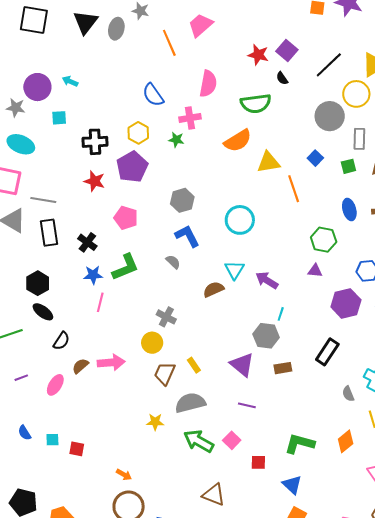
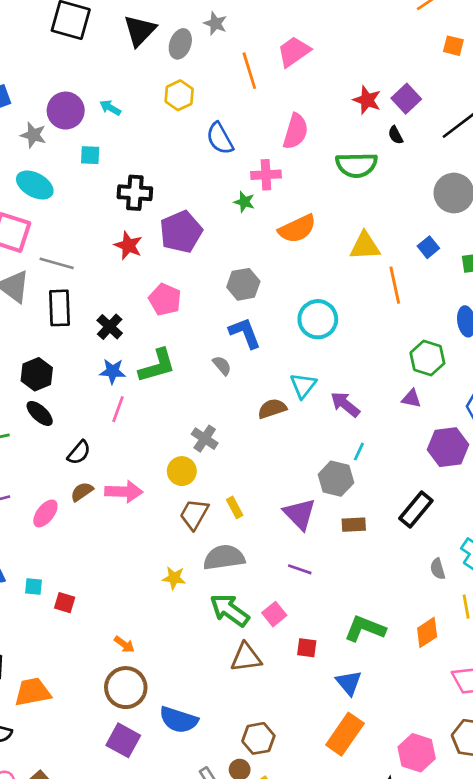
yellow hexagon: (138, 133) -> (179, 95), moved
orange semicircle: (238, 141) -> (297, 229), moved
black semicircle: (61, 341) -> (79, 453), moved
brown triangle: (214, 495) -> (246, 657), moved, turned -35

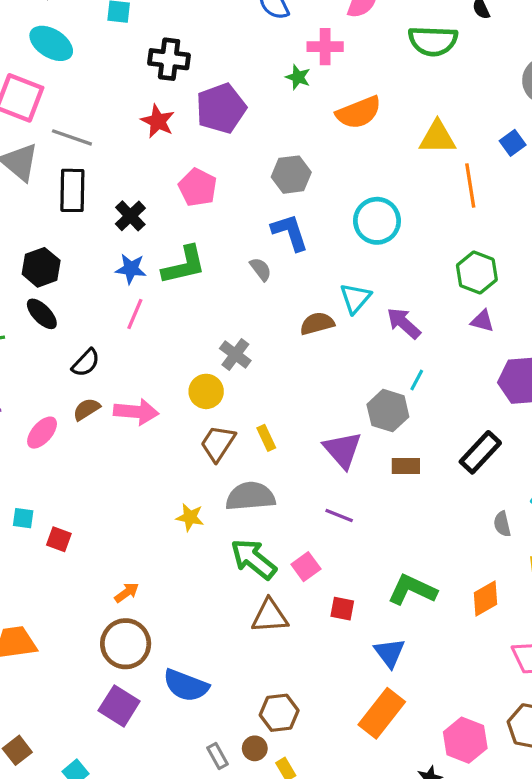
green hexagon: (427, 358) -> (477, 273), moved
orange arrow: (124, 644) -> (127, 592), turned -75

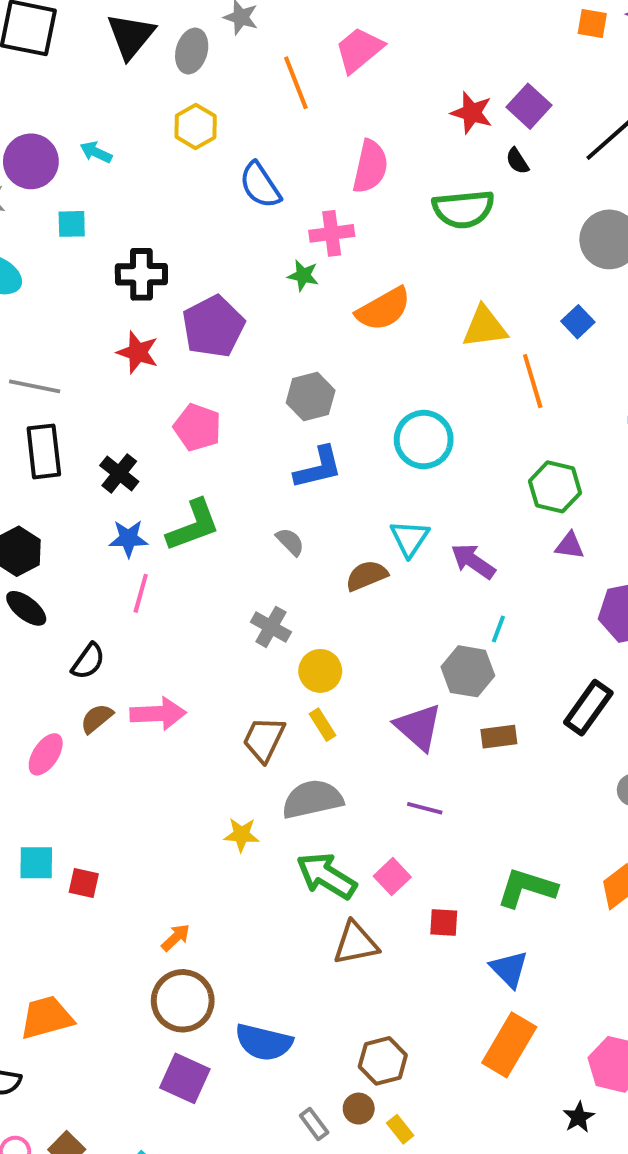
blue L-shape: (290, 232) -> (318, 468), turned 102
gray semicircle: (261, 269) -> (290, 542), moved
yellow circle: (206, 391) -> (320, 671), moved
cyan square: (23, 518) -> (36, 863), size x1.4

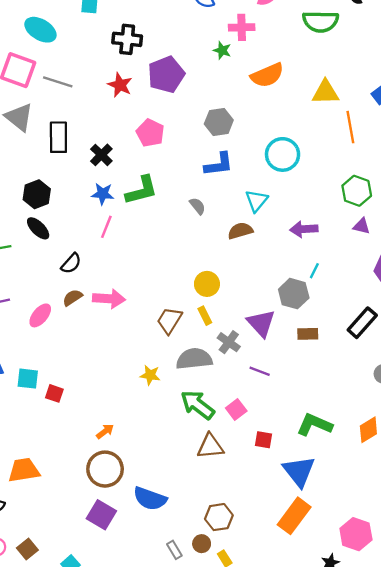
gray line: (35, 386) -> (58, 82), moved
cyan triangle: (409, 538) -> (256, 201), moved
purple arrow: (473, 561) -> (304, 229), turned -44
gray cross: (271, 627) -> (229, 342), moved
blue triangle: (509, 969) -> (299, 471), size x1.4

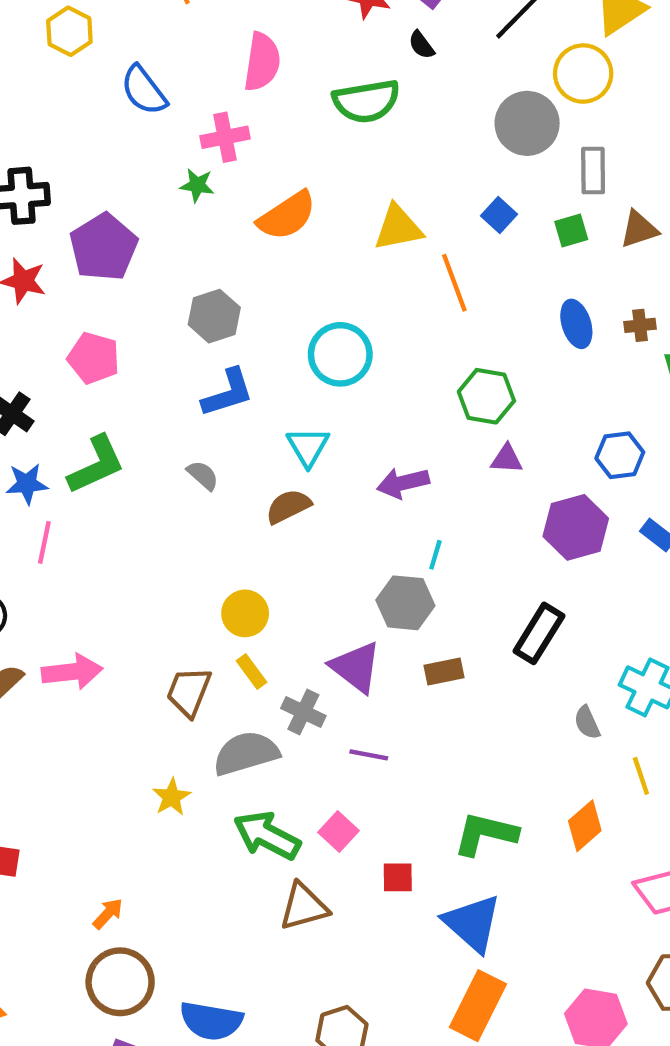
yellow star: (150, 375) -> (172, 797), turned -30

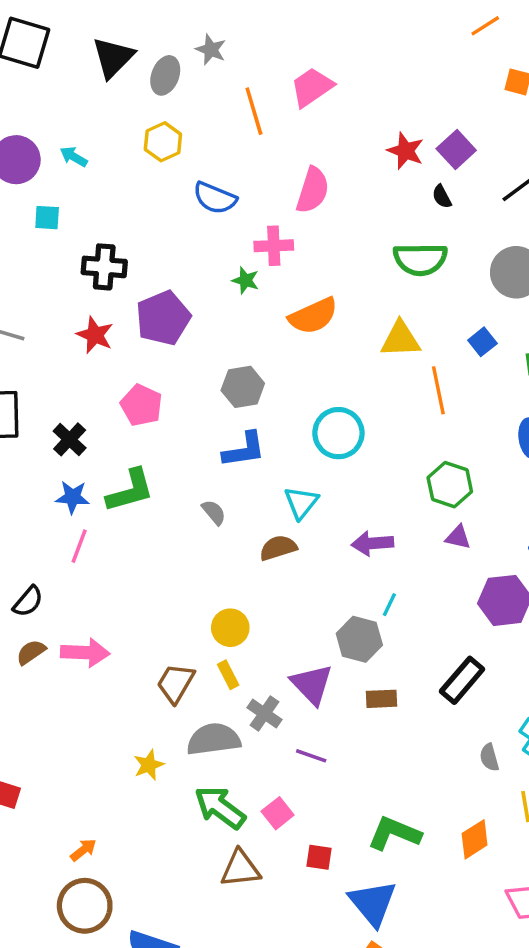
blue semicircle: (144, 90) -> (215, 198), turned -39
green semicircle: (366, 101) -> (420, 259), moved

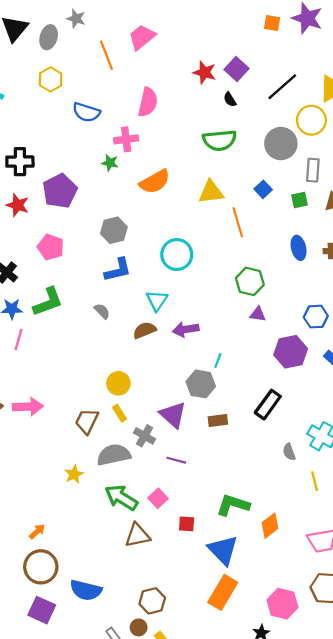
purple arrow: (372, 543) -> (186, 329), moved
orange diamond: (475, 839) -> (270, 526), moved

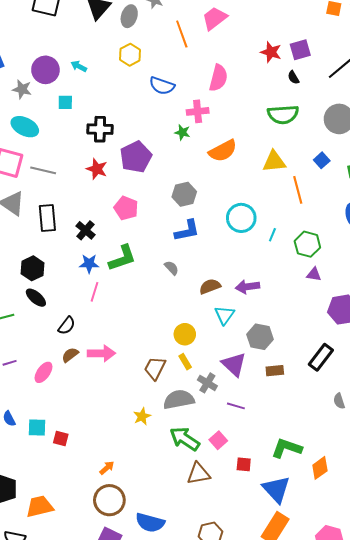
purple square: (237, 69) -> (300, 50), turned 30
cyan triangle: (157, 300) -> (224, 315), moved
cyan line: (218, 360) -> (272, 235), moved

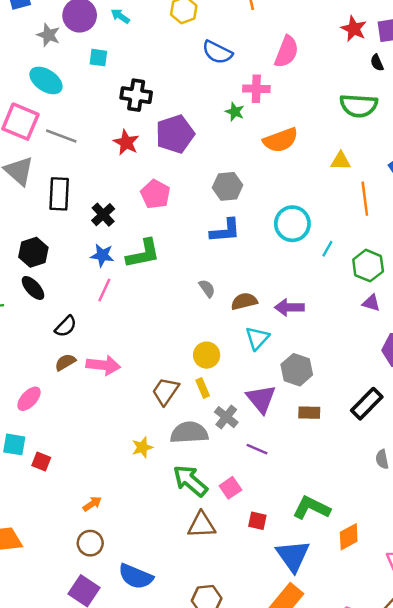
yellow triangle: (274, 162) -> (341, 161), size x0.7
gray semicircle: (172, 268) -> (207, 288), moved
pink ellipse: (43, 372) -> (29, 399), moved
brown circle: (109, 500) -> (90, 543), size x0.7

